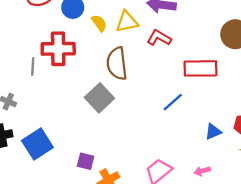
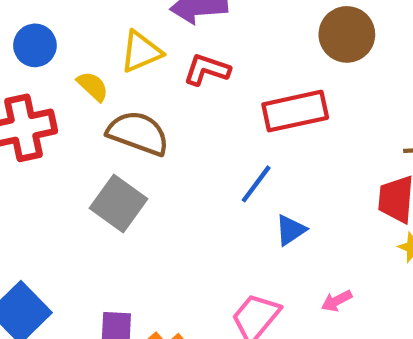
yellow semicircle: (99, 23) -> (93, 86), moved
brown semicircle: (117, 63) -> (138, 133), turned 128
blue triangle: (213, 132) -> (291, 230), moved

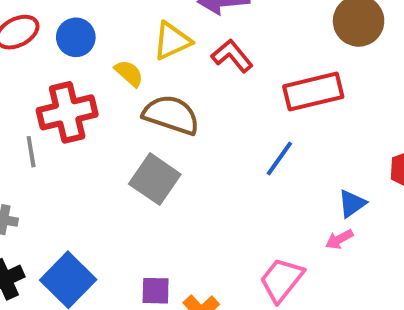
red L-shape: (207, 70) -> (232, 56), turned 33
blue triangle: (291, 230) -> (352, 203), moved
pink arrow: (337, 301) -> (339, 239), moved

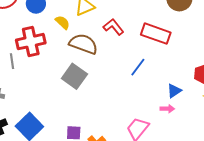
red L-shape: (232, 56) -> (114, 27), moved
red rectangle: (313, 92) -> (156, 34), turned 32
pink arrow: (339, 239) -> (167, 109), turned -152

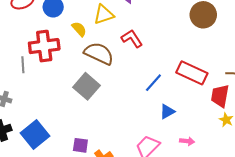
red rectangle: (156, 34) -> (192, 73), moved
blue triangle: (174, 91) -> (167, 112), moved
pink arrow: (167, 109) -> (187, 141), moved

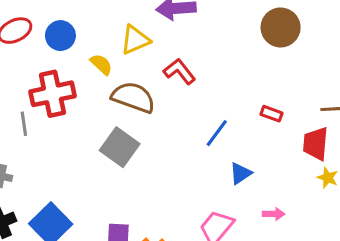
red rectangle: (192, 73) -> (272, 114), size x0.5

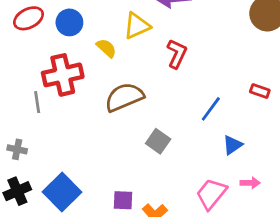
red L-shape: (179, 71) -> (177, 54), turned 64
brown semicircle: (133, 97) -> (124, 97), moved, turned -42
gray square: (120, 147) -> (158, 141), moved, size x0.7
pink arrow: (274, 214) -> (250, 183), moved

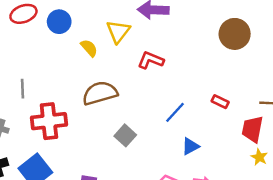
yellow triangle: (137, 26) -> (118, 31), turned -35
red L-shape: (177, 54) -> (151, 60), turned -100
red cross: (63, 75) -> (49, 121), moved

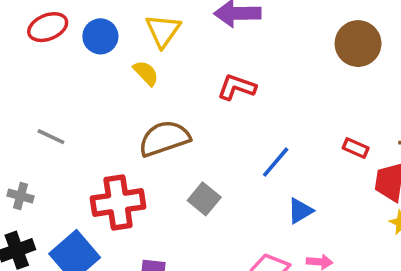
yellow triangle: (118, 31) -> (163, 31), moved
gray line: (23, 89) -> (51, 137), turned -60
red rectangle: (220, 102) -> (356, 148), moved
red cross: (49, 121) -> (118, 202), moved

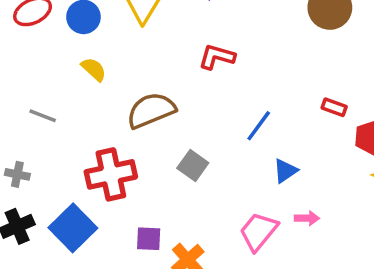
yellow semicircle: (146, 73) -> (94, 69), moved

